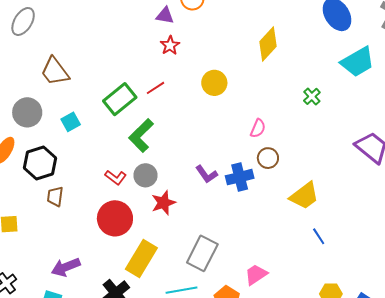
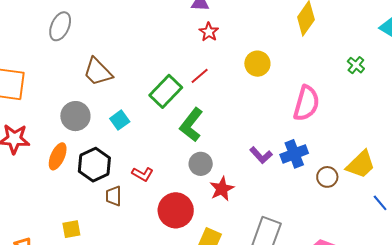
pink semicircle: (258, 128) -> (306, 103), size x1.8
brown circle: (268, 158) -> (327, 177), moved
red L-shape: (116, 177) -> (143, 174), moved

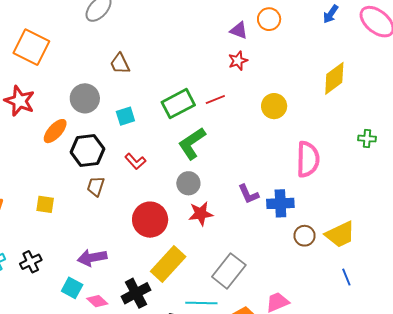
green cross: (356, 65) -> (367, 139), turned 36
brown trapezoid: (98, 72) -> (120, 64), size x0.7
pink semicircle: (306, 103) -> (308, 159), turned -33
red L-shape: (143, 174) -> (135, 161), moved

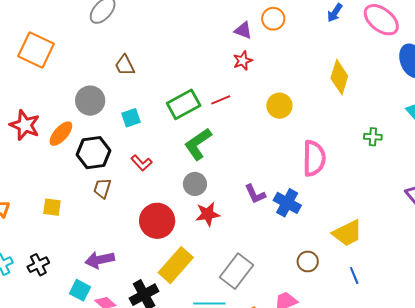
yellow diamond: (334, 78) -> (339, 77), turned -36
red star: (20, 101) -> (25, 125), moved
blue cross: (280, 203) -> (287, 203), turned 32
brown circle: (305, 236) -> (308, 261), moved

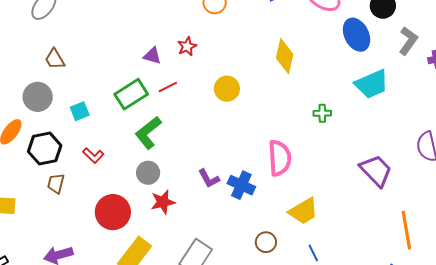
purple triangle: (243, 30) -> (152, 56), moved
brown trapezoid: (125, 65) -> (55, 59), moved
pink semicircle: (314, 158) -> (280, 158), moved

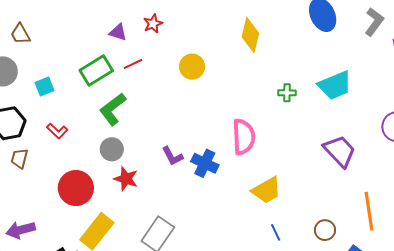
cyan trapezoid: (372, 84) -> (335, 85), moved
red star: (163, 202) -> (126, 179), turned 30
brown circle: (266, 242) -> (325, 230), moved

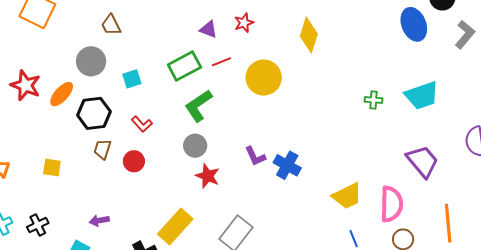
yellow diamond: (250, 35) -> (309, 35), moved
yellow circle: (192, 67) -> (264, 78), moved, size x1.4
pink semicircle: (244, 137) -> (391, 204), moved
red circle: (76, 188) -> (134, 161), moved, size x0.6
purple arrow: (21, 230) -> (99, 221), size x0.7

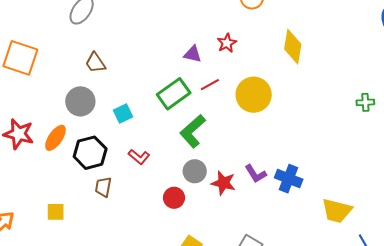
red circle: (134, 161) -> (174, 198), moved
red star: (208, 176) -> (223, 183), moved
yellow trapezoid: (347, 196) -> (337, 211), moved, turned 48

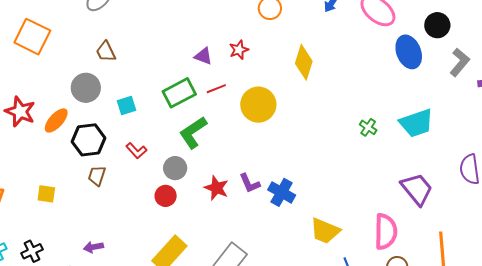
green cross: (365, 102) -> (368, 127), turned 30
gray circle: (195, 171) -> (175, 168), moved

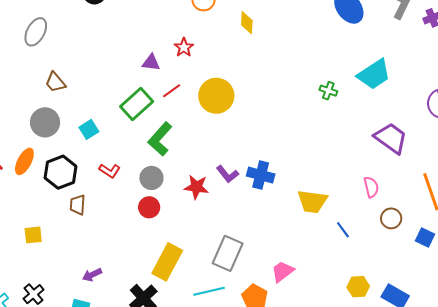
yellow diamond: (304, 62) -> (247, 23), moved, size x0.7
pink semicircle: (386, 232) -> (371, 187), size x0.6

